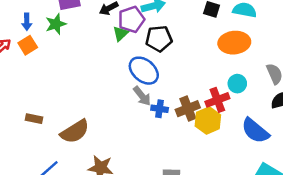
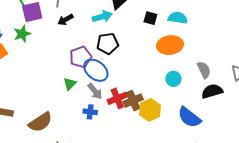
purple pentagon: (131, 19) -> (81, 57), moved
green triangle: (120, 34) -> (70, 84), moved
red cross: (217, 100) -> (117, 98), moved
blue cross: (160, 109) -> (90, 112), moved

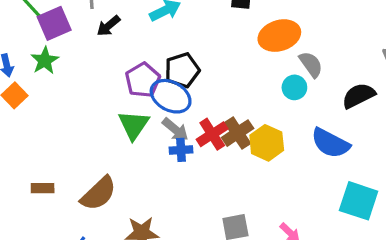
black pentagon: (108, 44) -> (182, 70), moved
gray semicircle: (204, 70) -> (311, 64), moved
green triangle: (70, 84) -> (134, 125), size x1.5
blue cross: (90, 112) -> (181, 150), moved

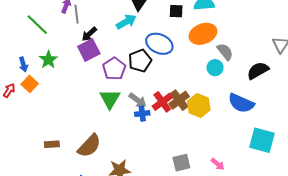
purple square: (54, 23) -> (89, 50), moved
blue ellipse: (171, 96) -> (159, 44), moved

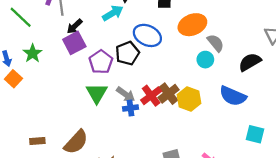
cyan square: (262, 140) -> (255, 134), size x0.7

